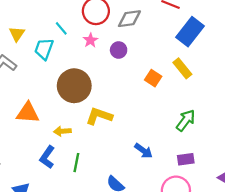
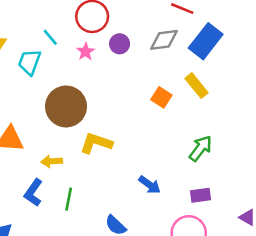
gray diamond: (129, 19) -> (164, 40), moved
purple circle: (119, 50) -> (120, 44), moved

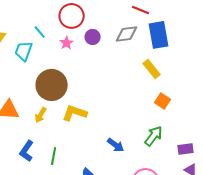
blue rectangle: (206, 41) -> (159, 35), turned -48
orange square: (161, 97) -> (163, 101), moved
green arrow: (200, 148) -> (154, 136), moved
yellow arrow: (52, 161) -> (41, 115), moved, turned -56
purple rectangle: (200, 195) -> (186, 149), moved

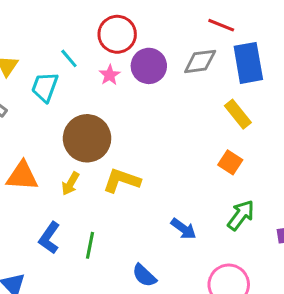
purple circle: (93, 37) -> (149, 66), size x1.5
orange square: (163, 101) -> (230, 162), moved

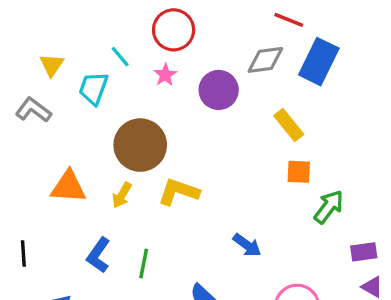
blue rectangle: (248, 63) -> (319, 62), turned 36
purple circle: (149, 66) -> (219, 90), moved
yellow rectangle: (238, 114) -> (289, 125), moved
orange square: (230, 162) -> (299, 172), turned -30
green arrow: (241, 215) -> (329, 207), moved

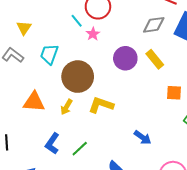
cyan line: (120, 57) -> (77, 21), moved
cyan trapezoid: (93, 88) -> (49, 54), moved
purple circle: (219, 90) -> (125, 58), moved
yellow rectangle: (289, 125) -> (155, 59), moved
green line: (144, 264) -> (80, 149), turned 36

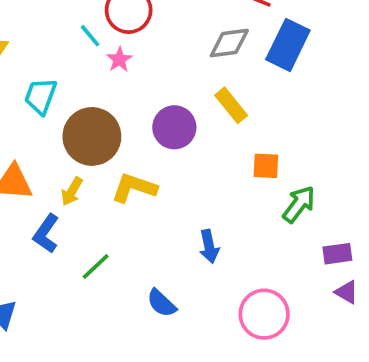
purple circle: (125, 58) -> (174, 127), moved
blue arrow: (143, 137) -> (209, 246), turned 42
blue L-shape: (52, 143) -> (46, 234), moved

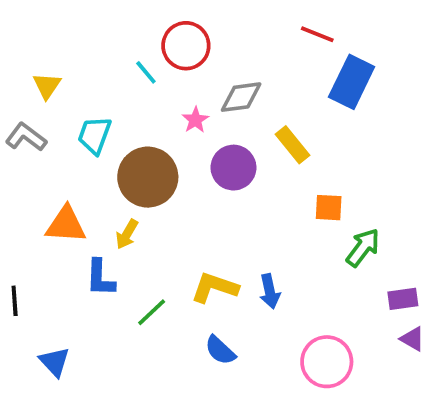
gray diamond: (229, 43) -> (241, 97), moved
pink star: (119, 60) -> (195, 120), moved
yellow L-shape: (134, 188) -> (214, 287), moved
blue L-shape: (46, 234) -> (100, 278), turned -33

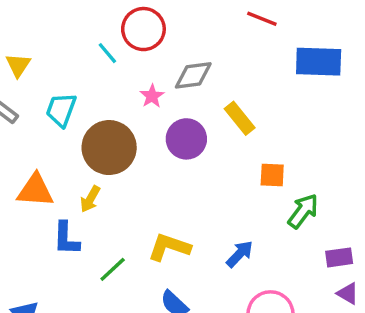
blue rectangle: (352, 82) -> (319, 62), moved, turned 66
blue arrow: (270, 291) -> (240, 254), moved, turned -124

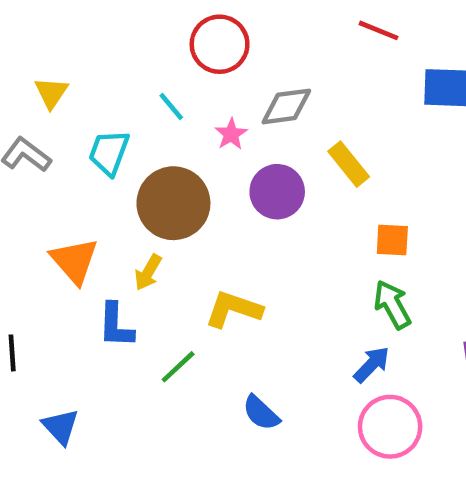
cyan line: (107, 53) -> (171, 106), moved
orange triangle: (35, 190) -> (74, 261), turned 45
green arrow: (303, 211) -> (392, 305), moved, turned -66
yellow L-shape: (169, 247) -> (233, 309), moved
blue arrow: (240, 254) -> (372, 364), moved

